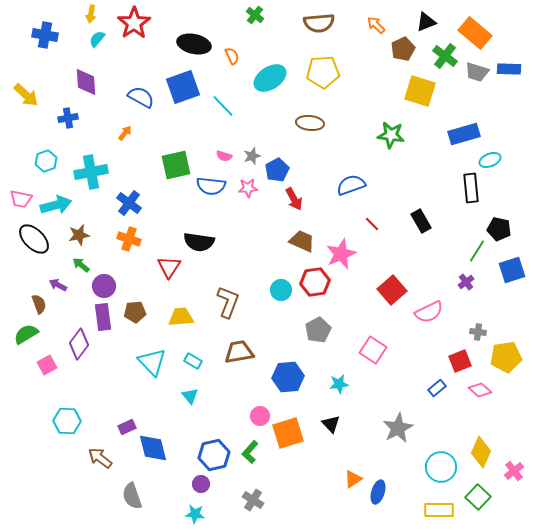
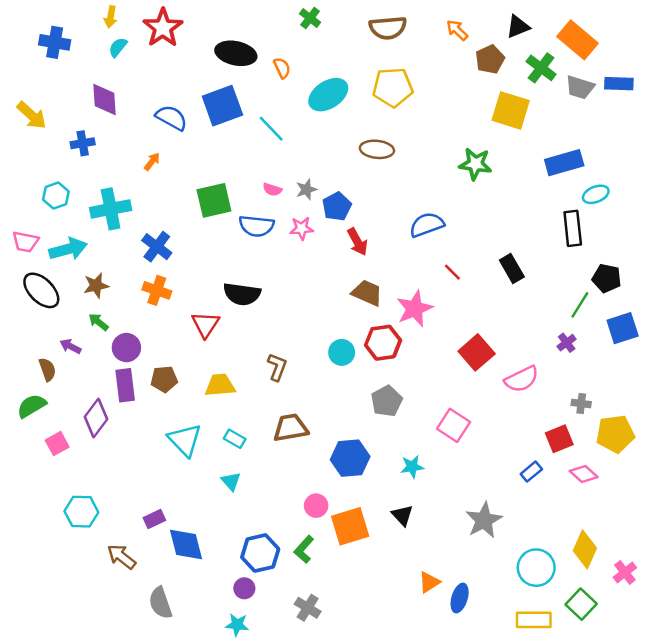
brown L-shape: (228, 302) -> (277, 367), size x0.7

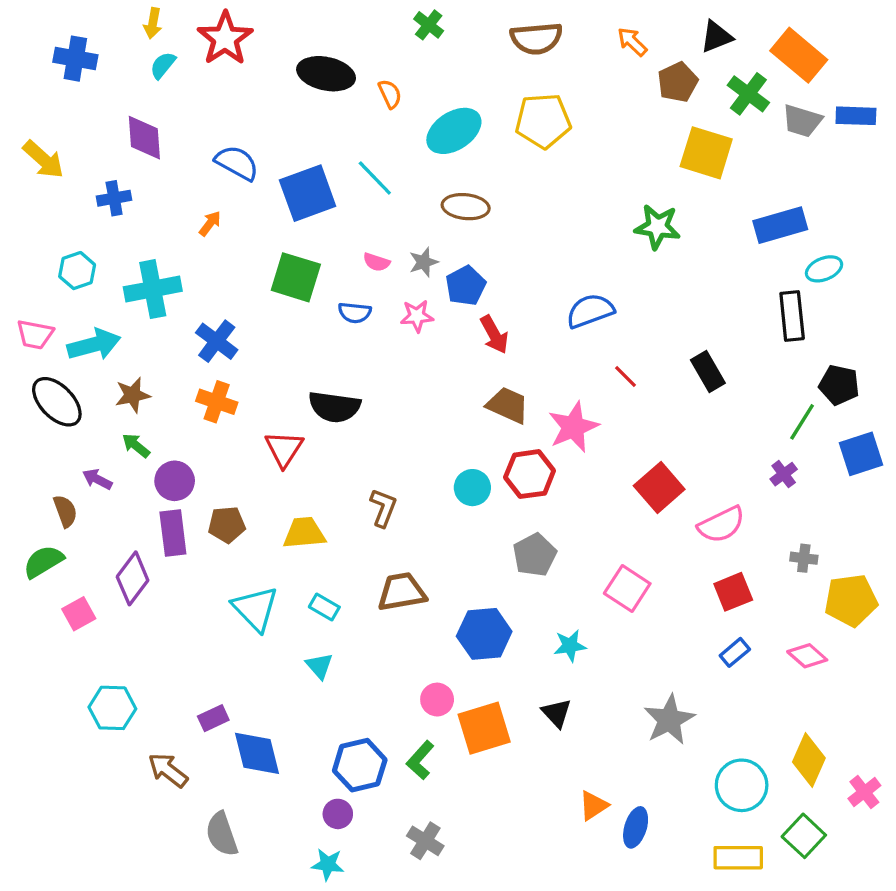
blue square: (222, 106) -> (308, 193), moved
brown ellipse: (377, 149) -> (466, 207), moved
green square: (214, 200) -> (296, 277), turned 30
blue semicircle: (257, 226) -> (355, 313), size x0.7
red square: (559, 439) -> (733, 592), moved

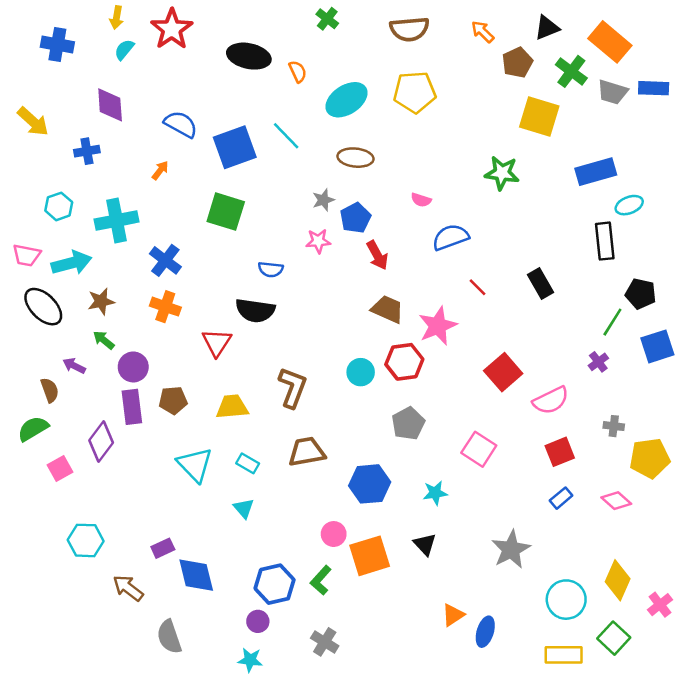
pink semicircle: (377, 262) -> (421, 200), moved
blue semicircle: (355, 313) -> (271, 269), moved
brown L-shape: (383, 508) -> (293, 388), size x1.4

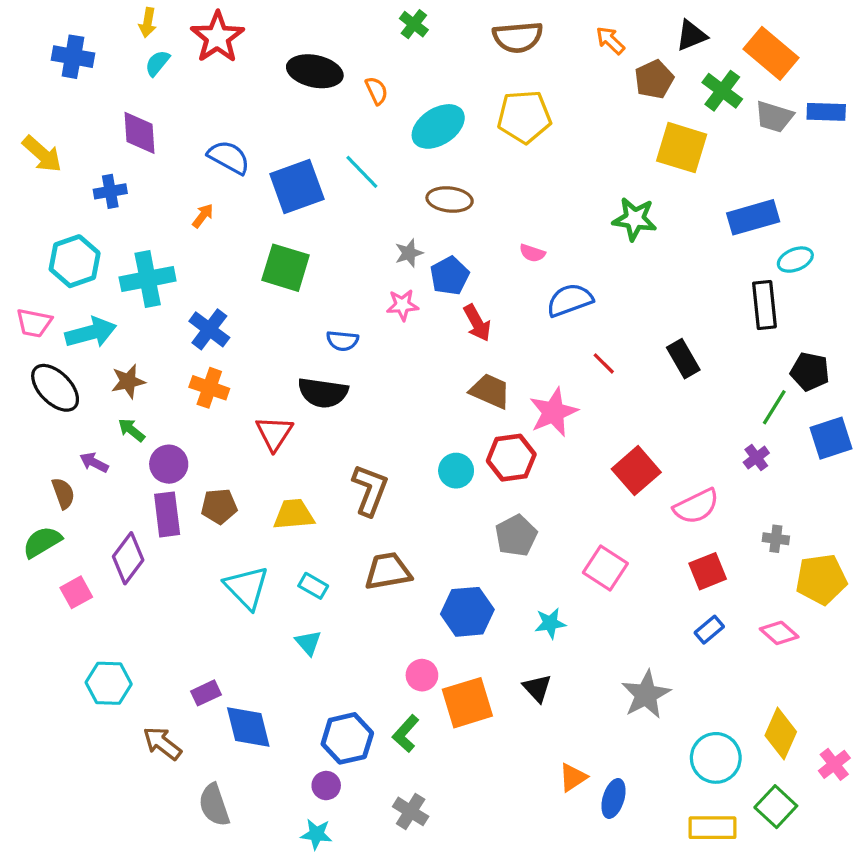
cyan hexagon: (59, 206) -> (75, 261), size x1.4

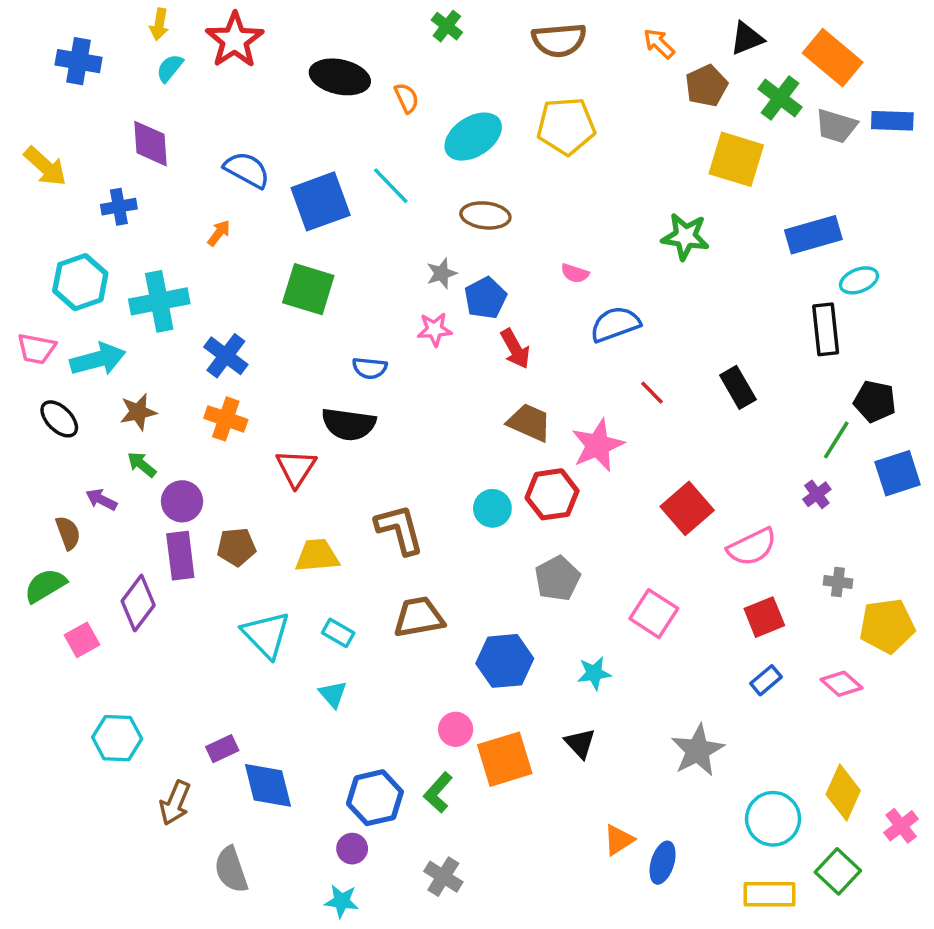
black ellipse: (55, 388) -> (59, 419), size x0.7
brown L-shape: (370, 490) -> (399, 529), turned -36
brown arrow: (162, 743) -> (175, 803), turned -105

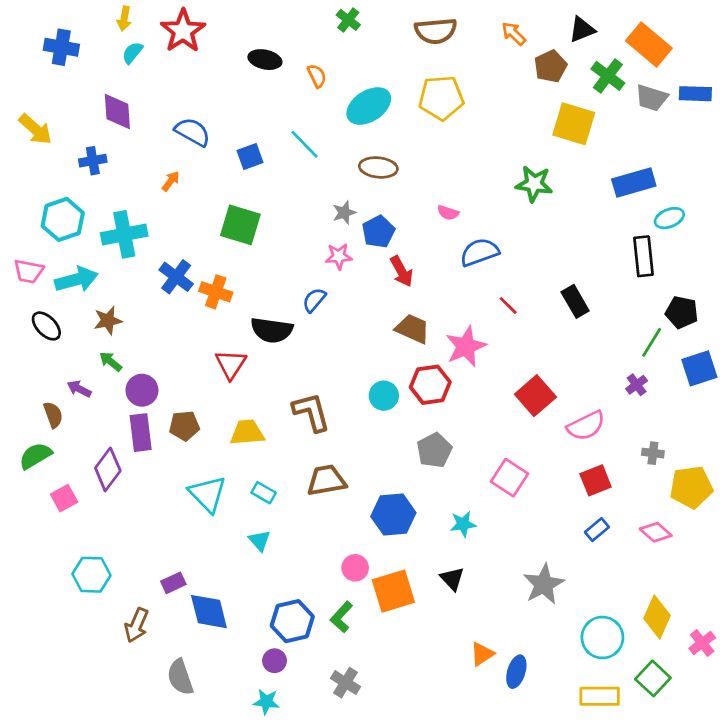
black ellipse: (340, 77) -> (265, 60), size x0.7
blue square: (321, 201) -> (250, 157), size x0.6
blue semicircle: (370, 368) -> (314, 300), moved, turned 124
orange cross: (226, 419) -> (216, 292), moved

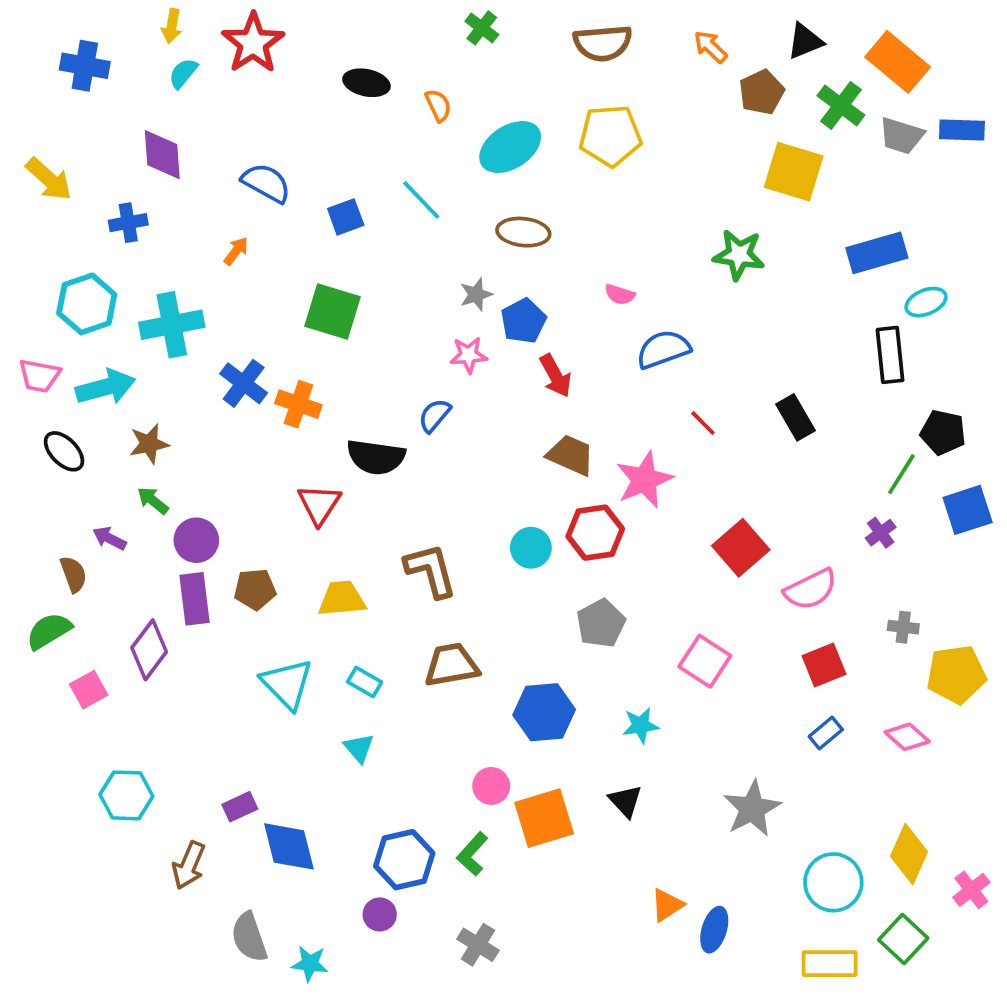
cyan star: (266, 702) -> (310, 964), moved

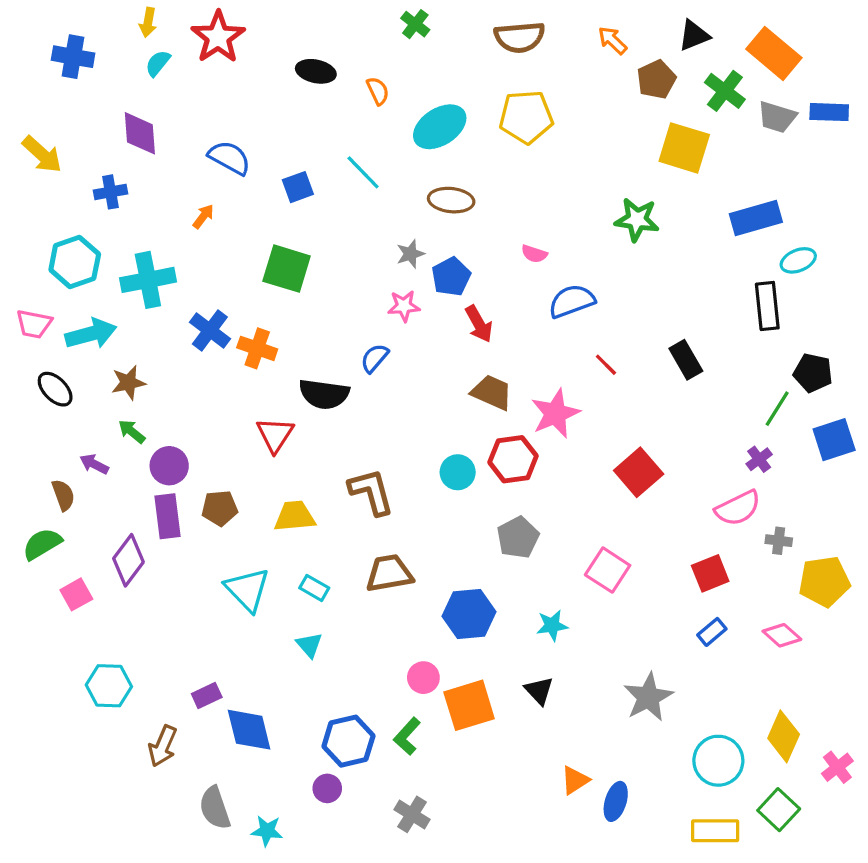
pink semicircle: (811, 589) -> (738, 508), moved

